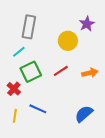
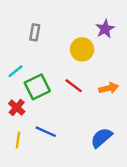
gray rectangle: (29, 27) -> (35, 32), size x0.6
cyan line: (19, 52) -> (15, 71), moved
red line: (61, 71) -> (74, 86), turned 70

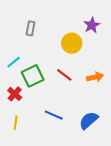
blue line: (46, 132) -> (54, 115), moved

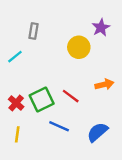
cyan line: (14, 62) -> (15, 57), moved
red line: (64, 75) -> (71, 96), moved
green square: (33, 76) -> (42, 100), moved

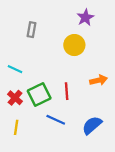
purple star: (101, 27) -> (85, 18), moved
cyan line: (15, 57) -> (15, 69), moved, turned 64
red line: (71, 96) -> (67, 91), turned 49

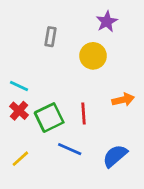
gray rectangle: (31, 30) -> (51, 37), moved
red cross: (15, 98) -> (19, 111), moved
yellow line: (16, 127) -> (20, 159), turned 40

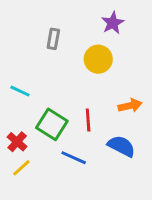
red cross: (19, 111) -> (17, 142), moved
green square: (49, 118) -> (52, 124), turned -32
blue semicircle: (115, 156) -> (121, 146), moved, turned 68

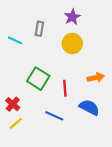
purple star: (113, 23) -> (72, 17), moved
cyan line: (20, 91) -> (15, 40), moved
green square: (52, 124) -> (38, 79), moved

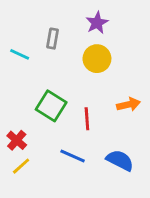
blue semicircle: (89, 107) -> (120, 160), moved

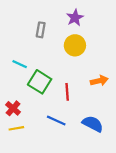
cyan line: (20, 54) -> (20, 64), moved
yellow line: (21, 166) -> (16, 128), turned 32

